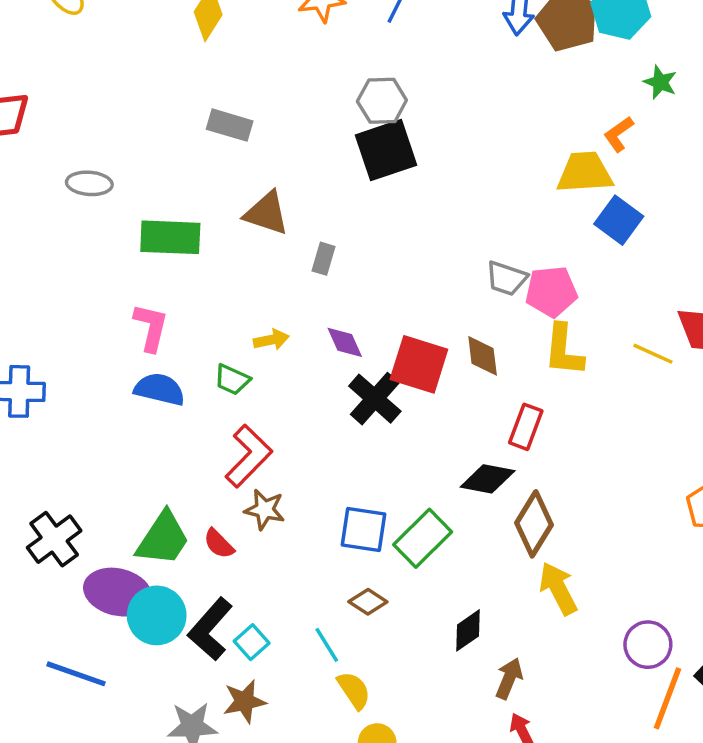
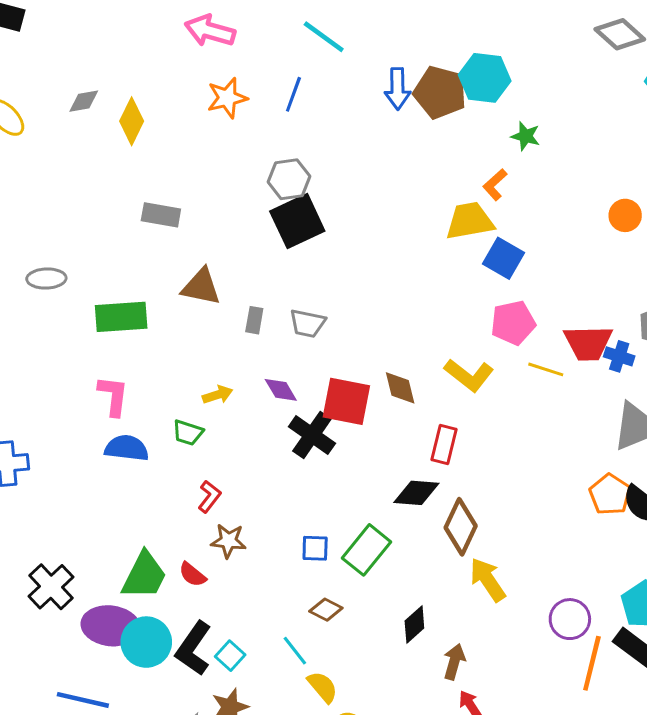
gray trapezoid: (506, 278) -> (307, 323), moved
pink pentagon: (551, 292) -> (513, 323), moved
yellow L-shape: (564, 350) -> (469, 375), turned -51
red L-shape: (249, 456) -> (209, 496), size x0.6
blue square: (364, 529) -> (315, 548), size x0.7

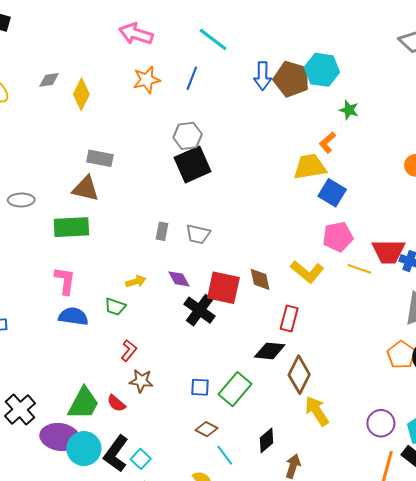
brown triangle: (201, 287) -> (86, 189), moved
purple circle: (570, 619) -> (381, 423), moved
cyan line: (295, 651) -> (225, 455), moved

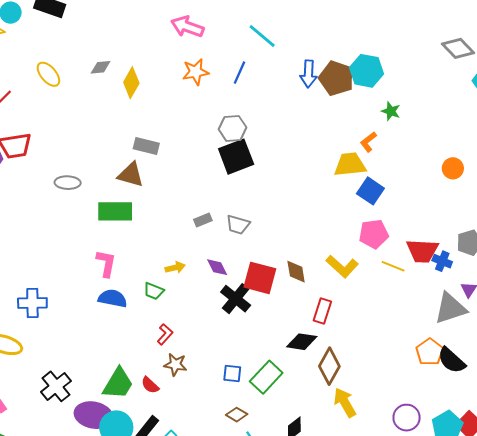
gray rectangle: (162, 231) -> (203, 220), turned 54

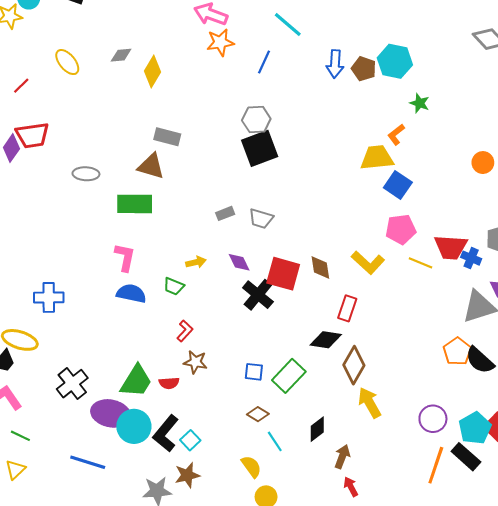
orange star: (196, 72) -> (220, 42), moved
brown pentagon: (336, 78) -> (364, 69), size x0.7
red semicircle: (150, 385) -> (169, 383), turned -48

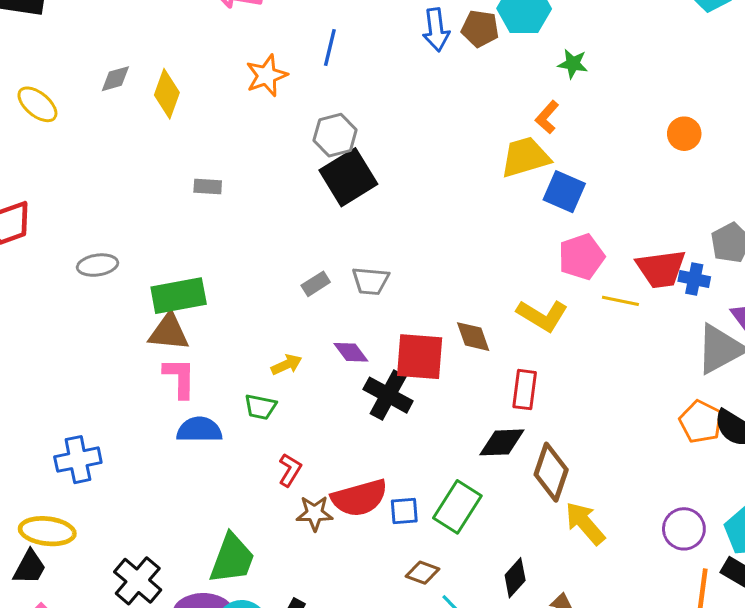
orange star: (220, 42) -> (267, 75), moved
gray rectangle: (167, 137) -> (208, 187), size x0.7
brown triangle: (151, 166) -> (169, 332), moved
red semicircle: (169, 383) -> (359, 498), moved, size x1.8

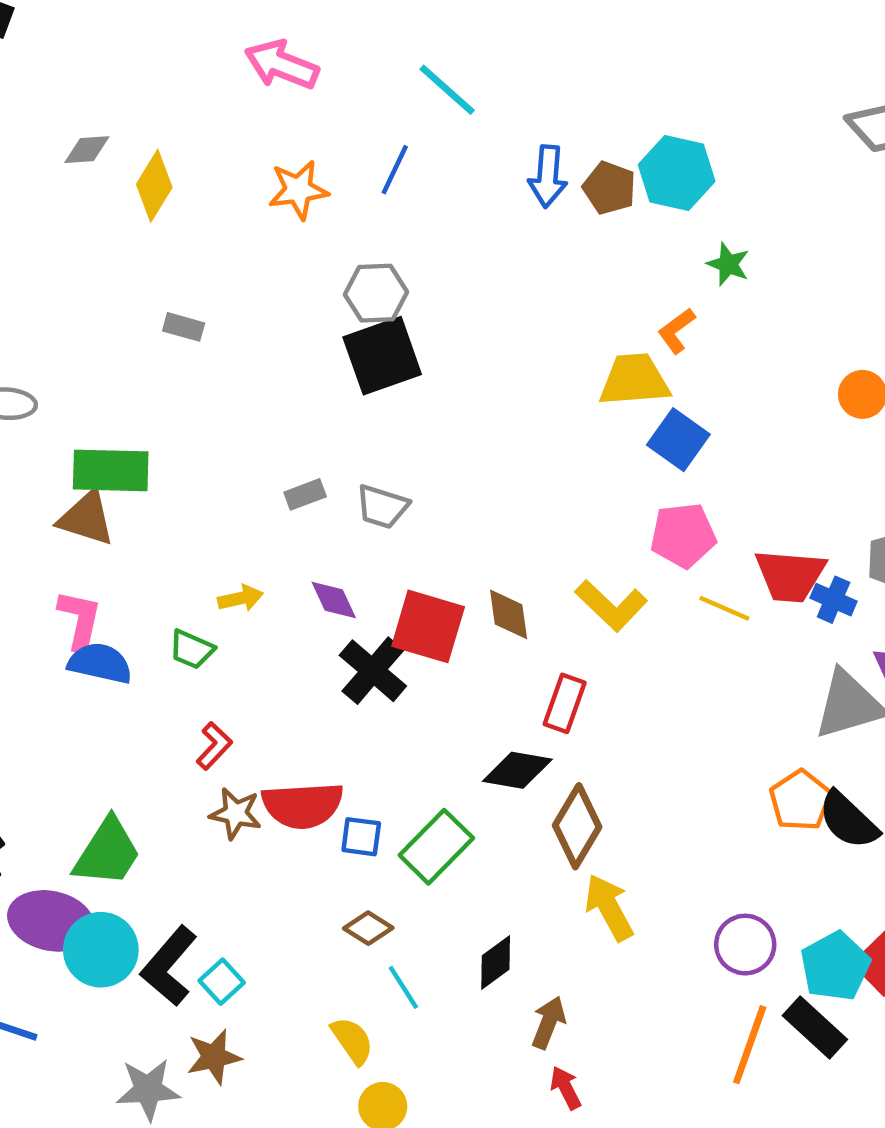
pink L-shape: (180, 378) -> (80, 620), moved

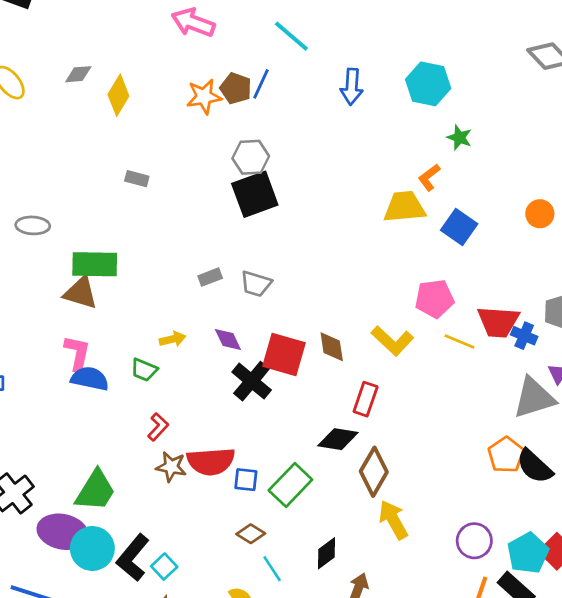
brown pentagon: (609, 188) -> (236, 88), moved
blue square: (678, 440) -> (459, 227), moved

